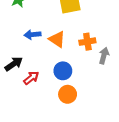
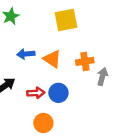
red arrow: (31, 78) -> (36, 93), moved, turned 35
orange circle: (68, 94) -> (43, 123), moved

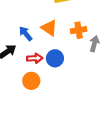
blue arrow: (26, 54) -> (26, 34), moved, turned 56
orange circle: (43, 123) -> (31, 81), moved

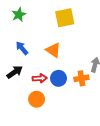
orange cross: (79, 30) -> (81, 78), moved
blue arrow: (26, 34) -> (22, 48), moved

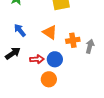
orange cross: (81, 78) -> (73, 40), moved
orange circle: (37, 99) -> (49, 79), moved

